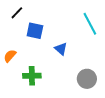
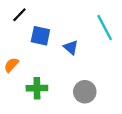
blue triangle: (61, 49) -> (71, 47), moved
gray circle: (87, 79) -> (85, 92), moved

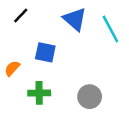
blue square: (40, 36) -> (45, 52), moved
blue triangle: (71, 47) -> (75, 19), moved, size x1.5

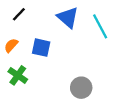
orange semicircle: (12, 68) -> (11, 45), moved
green cross: (39, 93) -> (18, 75), moved, turned 36

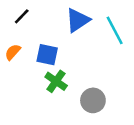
blue triangle: (68, 18) -> (78, 20), turned 45
green cross: (18, 75) -> (56, 81), moved

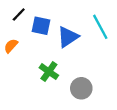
blue triangle: (78, 20) -> (68, 37), moved
blue square: (47, 55) -> (41, 26), moved

